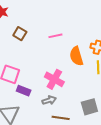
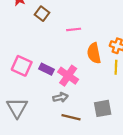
brown square: (20, 34) -> (42, 14), moved
purple rectangle: (24, 91) -> (46, 69), moved

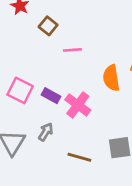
pink line: (74, 29) -> (72, 50), moved
gray arrow: (60, 97) -> (46, 132), moved, turned -48

